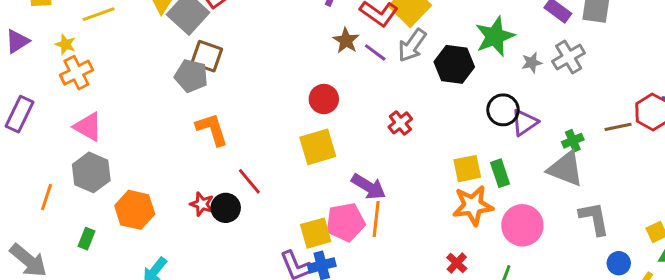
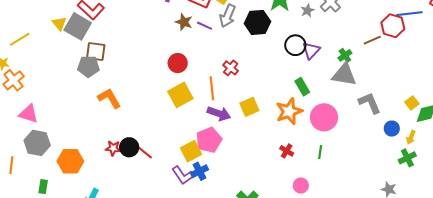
yellow square: (467, 169) -> (249, 107), moved
red line: (249, 181) -> (144, 152), moved
orange line: (376, 219) -> (212, 88), moved

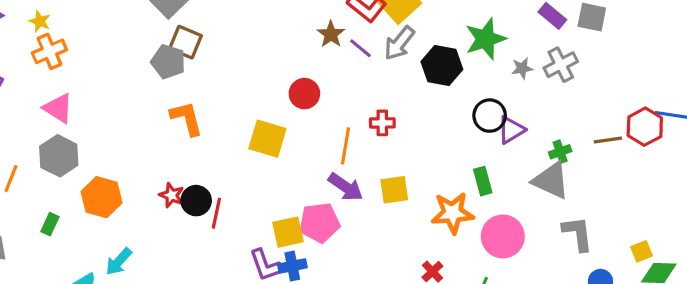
red cross: (231, 68) -> (382, 123), turned 35
yellow square: (180, 95) -> (267, 139), moved, turned 30
red line: (144, 152) -> (216, 213), turned 48

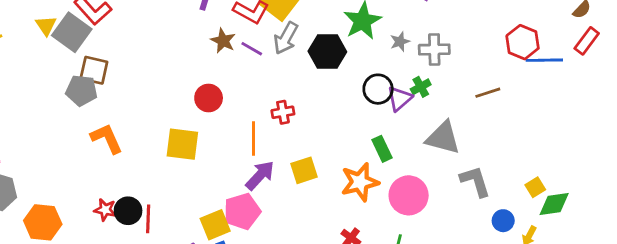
gray cross: (561, 65) -> (434, 49), moved, turned 36
red hexagon: (645, 127) -> (523, 42), moved
green cross: (560, 152) -> (421, 87), moved
purple arrow: (346, 187) -> (260, 175), turned -72

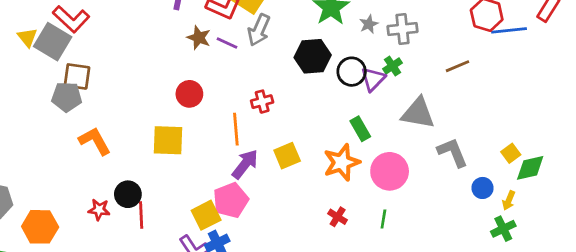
black hexagon: (327, 52) -> (313, 56), moved
black circle: (128, 211) -> (128, 194), moved

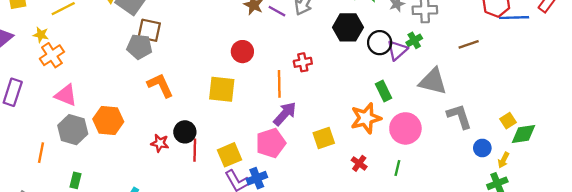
yellow square: (287, 156) -> (324, 138), moved
yellow square: (206, 215) -> (229, 155), moved
orange hexagon: (40, 227) -> (108, 120), moved

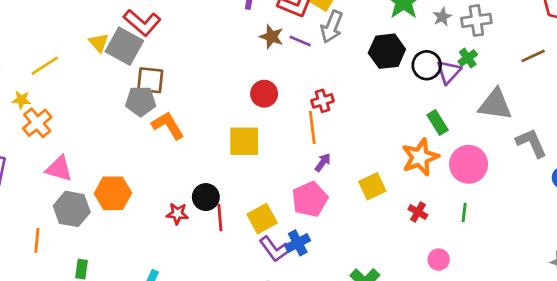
red cross: (303, 62) -> (322, 101), moved
orange L-shape: (160, 85) -> (168, 125), moved
purple arrow: (285, 114) -> (323, 162), size x0.6

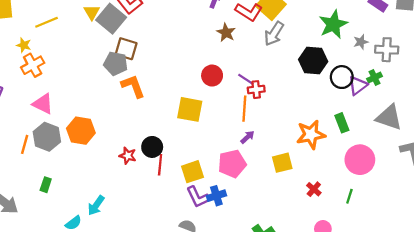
purple line: (300, 41) -> (246, 79), moved
orange star: (420, 157) -> (311, 135), moved
orange line: (37, 240) -> (25, 144), moved

